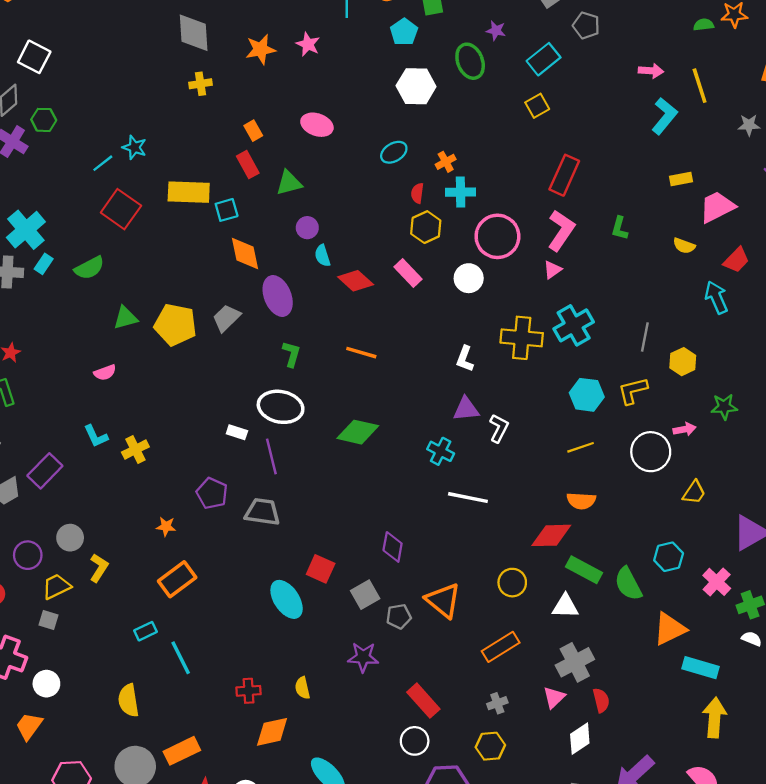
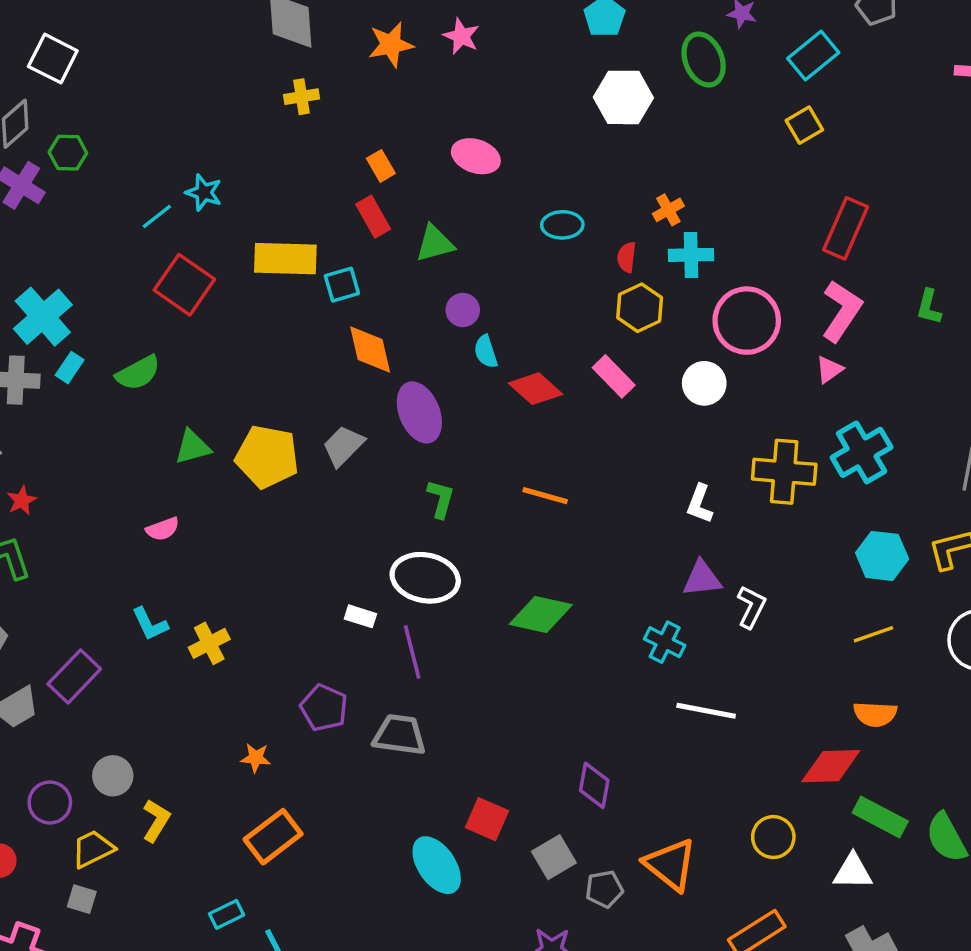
cyan ellipse: (394, 152) -> (562, 225), moved, turned 30

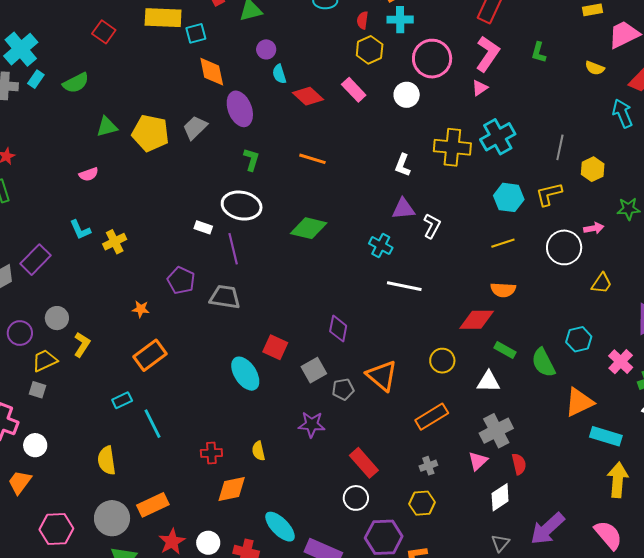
red square: (184, 285) -> (104, 32), size x0.7
green rectangle: (880, 817) -> (505, 350), size x0.7

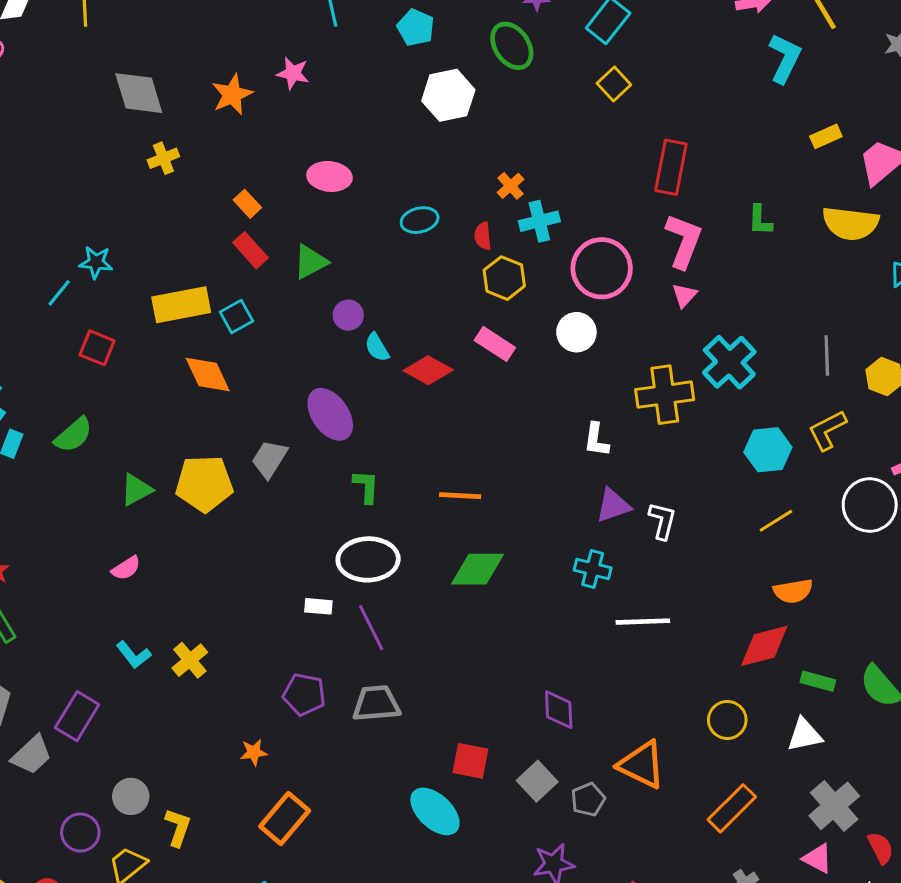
yellow semicircle: (595, 68) -> (850, 223), size x1.8
orange diamond: (212, 72) -> (208, 374), moved
orange line: (312, 159) -> (460, 496), moved
pink triangle: (478, 461) -> (818, 858), turned -35

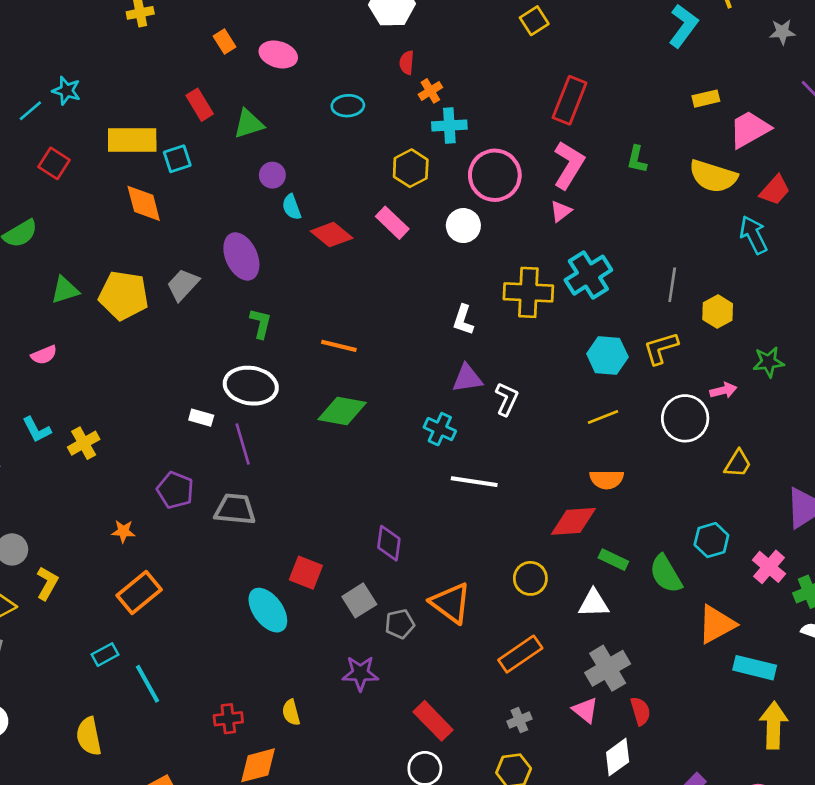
orange rectangle: (247, 204) -> (224, 42), moved
red semicircle: (483, 236) -> (407, 63), moved

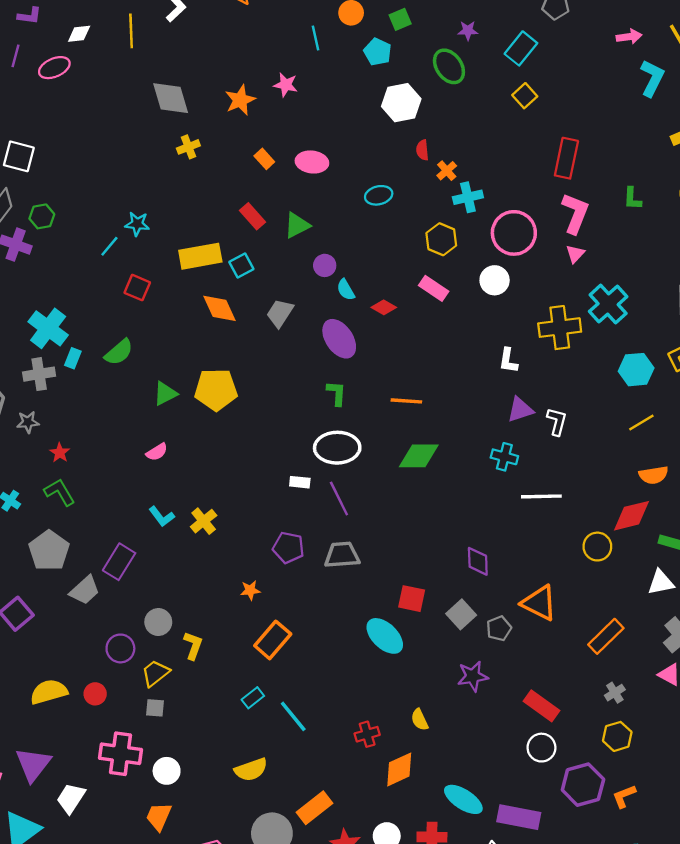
red diamond: (332, 235) -> (384, 307), size x0.7
purple ellipse: (241, 256) -> (339, 339), moved
gray trapezoid: (183, 285) -> (280, 313), moved
yellow circle: (530, 578) -> (597, 547), moved
yellow semicircle: (89, 736) -> (251, 770), turned -88

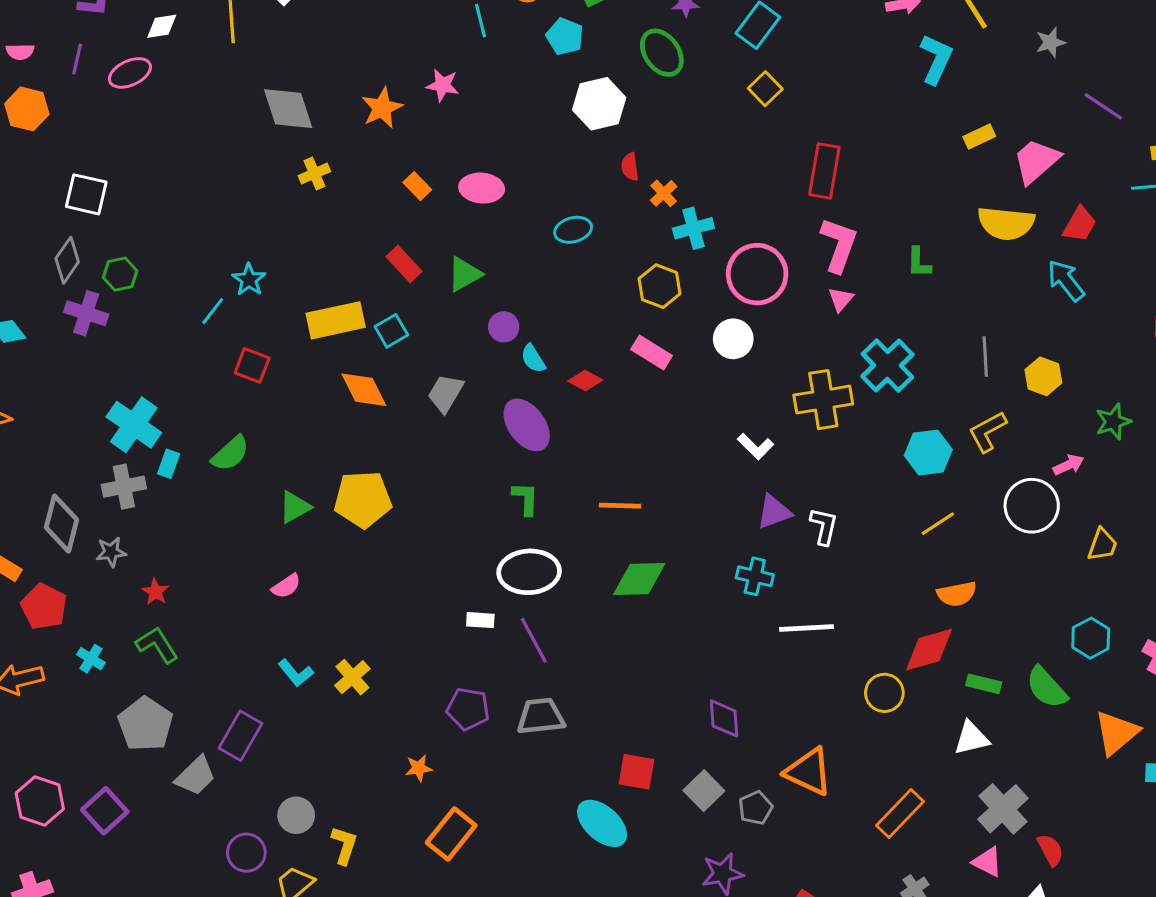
green L-shape: (632, 198) -> (919, 262), moved
cyan star: (137, 224) -> (249, 280), turned 30
white L-shape: (508, 361) -> (756, 446), turned -52

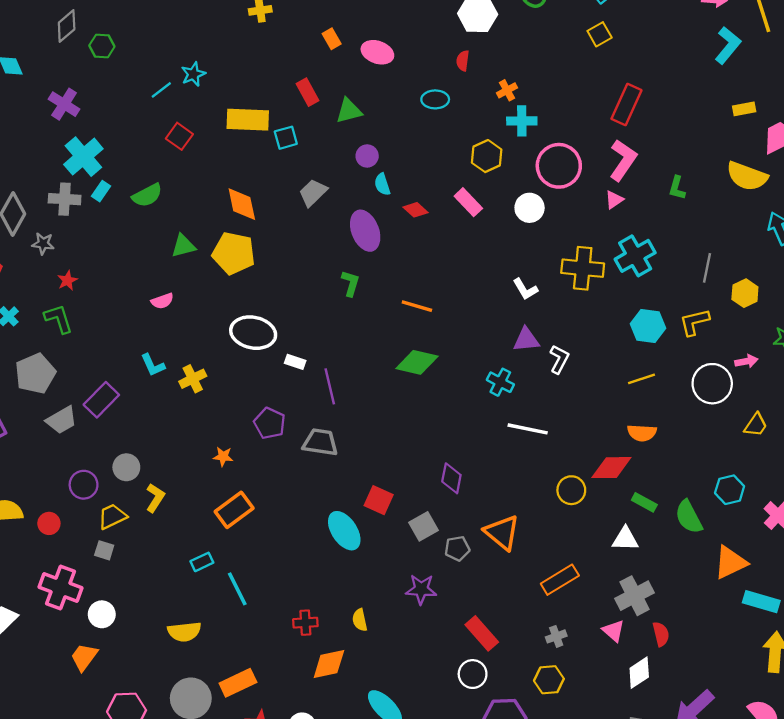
red semicircle: (630, 167) -> (463, 61), moved
purple cross: (86, 313) -> (64, 104), moved
orange diamond: (364, 390) -> (242, 204), moved
white ellipse: (529, 572) -> (253, 333), moved

